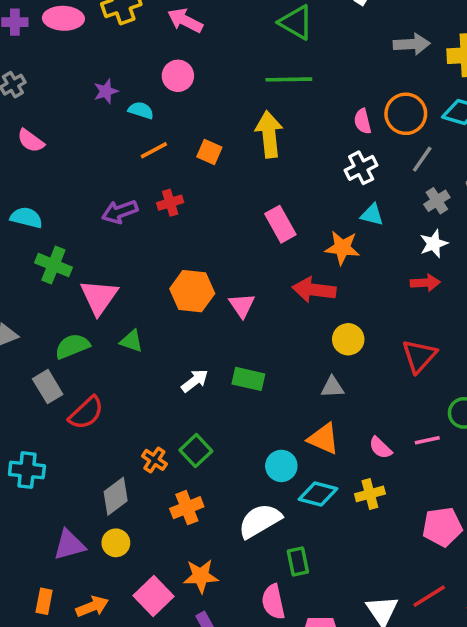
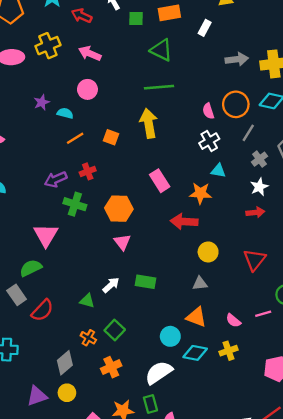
green cross: (53, 265) -> (75, 204), moved
orange hexagon: (192, 291) -> (119, 209), moved
pink triangle: (242, 305) -> (122, 242), moved
green triangle: (132, 341) -> (87, 301), moved
green rectangle: (298, 561) -> (150, 404), moved

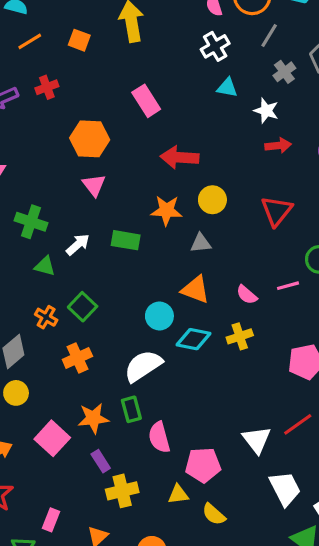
white star: (259, 187) -> (266, 111), moved, turned -30
orange star: (200, 193) -> (166, 210), moved
green cross: (75, 204) -> (31, 222), moved

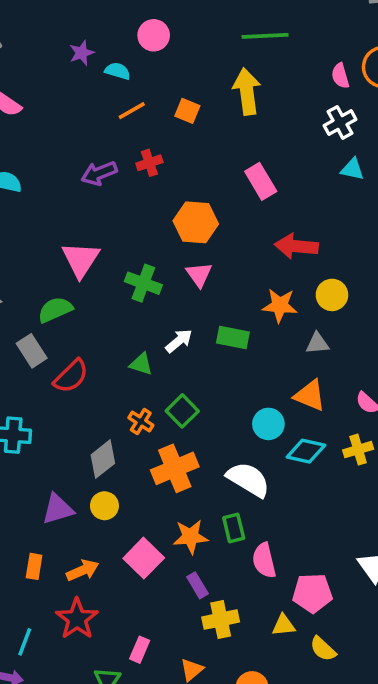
green cross: (31, 222) -> (143, 283), moved
orange cross: (77, 358) -> (175, 468), size x1.4
white semicircle: (143, 366) -> (248, 480), turned 63

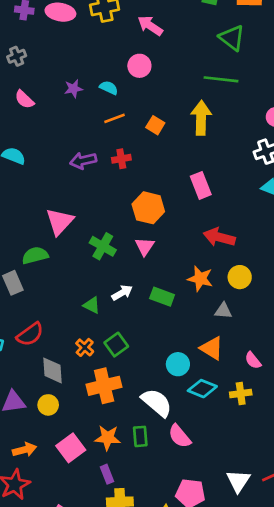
purple star: (82, 53) -> (73, 89), moved
red semicircle: (71, 376) -> (30, 334), moved
gray diamond: (103, 459) -> (52, 370), turned -64
pink semicircle: (264, 560) -> (180, 436), moved, turned -35

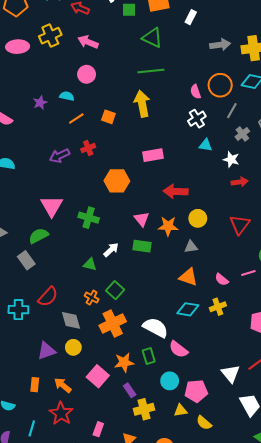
pink rectangle: (201, 185) -> (153, 155), turned -66
pink triangle: (145, 246) -> (142, 219), moved
cyan circle: (178, 364) -> (170, 381), moved
orange arrow: (25, 450) -> (63, 385), turned -114

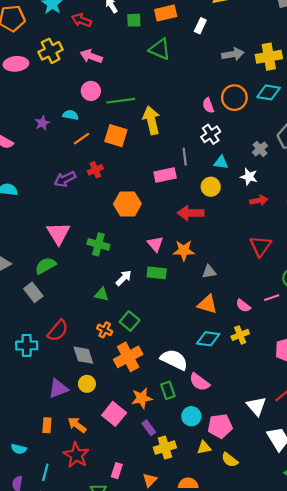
green line: (151, 71) -> (121, 101), moved
gray line: (232, 111) -> (185, 157), moved, turned -35
orange square: (108, 117) -> (116, 136), size x1.5
yellow circle: (198, 218) -> (211, 187), moved

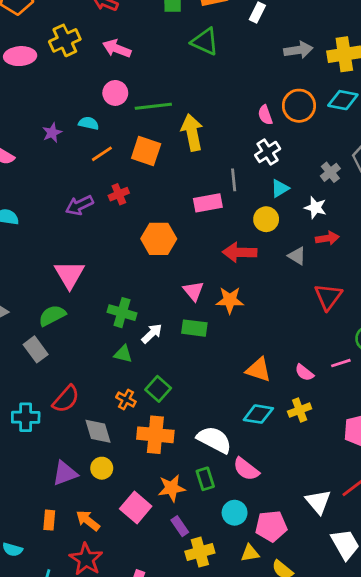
cyan triangle: (221, 162) -> (280, 188), turned -40
green cross: (98, 244) -> (122, 313), moved
gray triangle: (209, 272) -> (297, 256), moved, turned 40
orange cross: (128, 357) -> (155, 435), turned 32

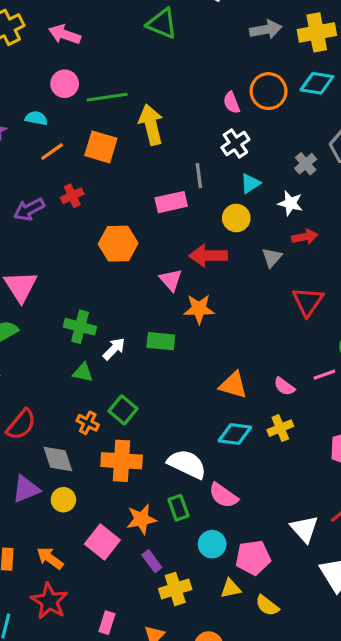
gray triangle: (297, 256) -> (272, 257), turned 42
pink triangle: (193, 291) -> (171, 280), moved
purple triangle: (65, 473) -> (26, 489), moved

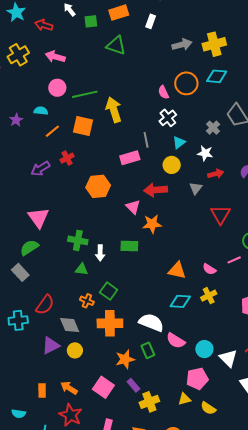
white arrow: (114, 349) -> (100, 253), turned 140
pink square: (102, 542) -> (103, 387), moved
cyan circle: (212, 544) -> (204, 349), moved

